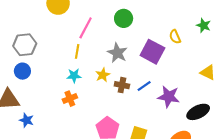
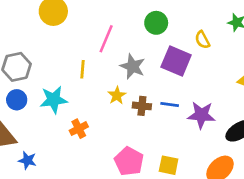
green circle: (124, 18) -> (156, 23), moved
pink line: (86, 28) -> (106, 39), moved
cyan star: (74, 76) -> (54, 100), moved, size x1.5
blue line: (144, 86) -> (170, 105), turned 48

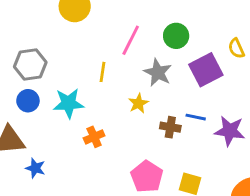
green circle: (156, 23) -> (176, 36), moved
purple square: (176, 61) -> (206, 70), turned 36
brown cross: (142, 106) -> (170, 127), moved

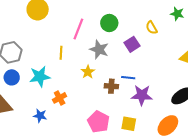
purple square: (206, 70) -> (132, 44), size x0.7
purple star: (230, 131) -> (142, 95), moved
blue star: (35, 168) -> (40, 116), moved

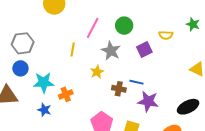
yellow semicircle: (152, 28) -> (166, 35), turned -64
cyan star: (40, 77) -> (44, 82), moved

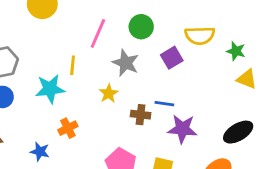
green star: (193, 24) -> (236, 51), moved
yellow semicircle: (166, 35) -> (200, 35), size x1.5
cyan star: (44, 82) -> (50, 89), moved

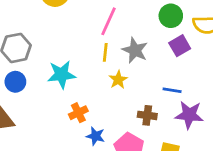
green circle: (141, 27) -> (171, 16), moved
yellow line: (73, 65) -> (105, 52), moved
brown cross: (141, 115) -> (147, 115), moved
blue star: (40, 152) -> (95, 136), moved

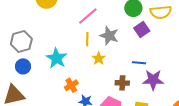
pink line: (108, 21) -> (88, 16), turned 30
cyan star: (62, 75) -> (57, 58), turned -30

